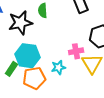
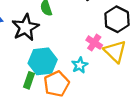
pink cross: (76, 51) -> (94, 43), turned -32

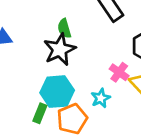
black star: (25, 27) -> (60, 50), moved

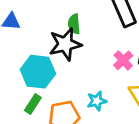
pink cross: (119, 72) -> (123, 60), moved
cyan hexagon: (57, 92) -> (38, 72), moved

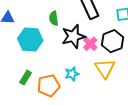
black star: (65, 44) -> (73, 36), moved
cyan hexagon: (38, 72) -> (30, 39), moved

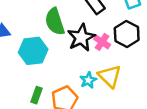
green semicircle: (54, 18) -> (55, 22), size x1.6
yellow triangle: (105, 68) -> (110, 76), moved

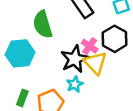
black star: (81, 38) -> (75, 59), moved
yellow triangle: (110, 76) -> (95, 63), moved

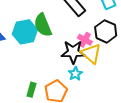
cyan hexagon: (20, 53) -> (25, 32), moved
black star: (75, 59) -> (73, 52), turned 30

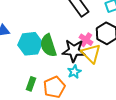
green semicircle: (43, 25) -> (48, 45), moved
cyan hexagon: (25, 32) -> (30, 44), moved

